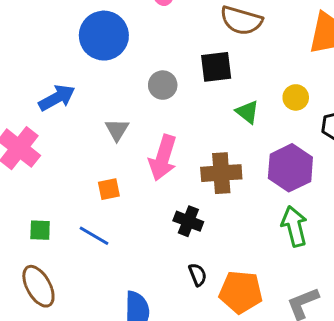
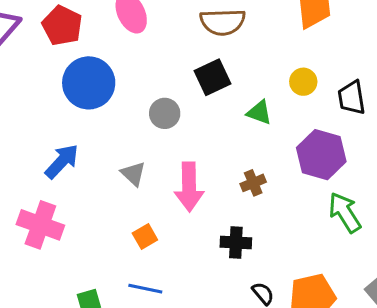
brown cross: (221, 173) -> (253, 183), size x0.6

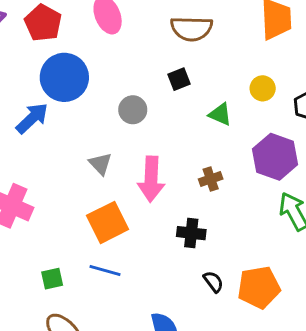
black square: (213, 77) -> (179, 79), size x0.7
blue arrow: (62, 161) -> (32, 118), moved
orange square: (145, 237) -> (108, 222), size x1.8

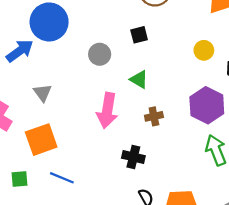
green triangle: (220, 114) -> (139, 79), moved
gray triangle: (100, 164) -> (43, 93), moved
orange square: (108, 222) -> (41, 140), moved

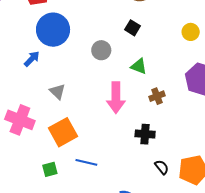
black square: (139, 35) -> (133, 28), turned -35
blue arrow: (20, 51) -> (32, 59), size x0.7

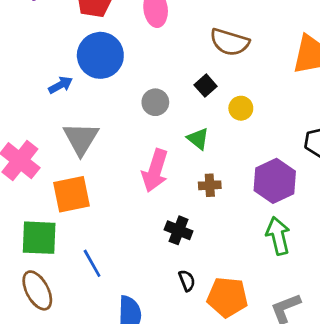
yellow circle: (191, 32) -> (241, 108), moved
gray triangle: (57, 92) -> (81, 139), size x1.6
blue line: (86, 162) -> (92, 263), moved, turned 30
green square: (50, 169) -> (39, 238), size x1.8

